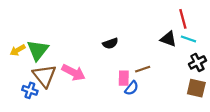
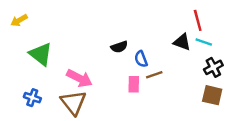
yellow arrow: (18, 50) -> (19, 20), moved
green triangle: (38, 50) -> (41, 54), turned -30
brown triangle: (44, 76) -> (73, 102), moved
blue semicircle: (132, 88) -> (141, 59), moved, turned 120

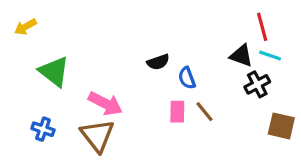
black cross: (213, 67) -> (257, 84), moved
brown line: (154, 75) -> (204, 112), moved, turned 70

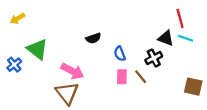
black semicircle: (158, 62) -> (93, 38), moved
blue semicircle: (187, 78) -> (120, 54), moved
black cross: (257, 84) -> (154, 58), moved
blue cross: (43, 129) -> (14, 65), moved, turned 32

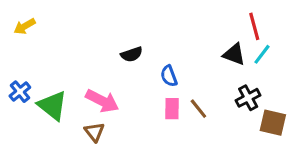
cyan line: (186, 38) -> (262, 54), turned -72
green triangle: (37, 49) -> (53, 106), moved
black cross: (154, 58) -> (248, 98), moved
brown triangle: (67, 93) -> (94, 132), size x0.6

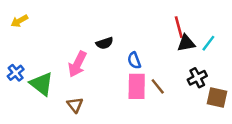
red line: (254, 26) -> (179, 27), moved
black triangle: (234, 54) -> (186, 43), turned -30
pink arrow: (102, 101) -> (77, 64), moved, turned 90
pink rectangle: (172, 109) -> (137, 86), size x1.5

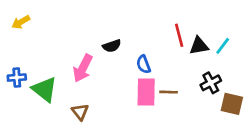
red line: (179, 27) -> (179, 35), moved
blue cross: (16, 73) -> (17, 78), turned 35
brown line: (158, 86) -> (169, 92), turned -49

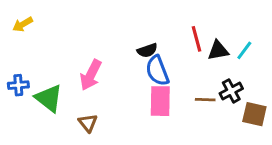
black semicircle: (112, 46) -> (147, 50), moved
blue semicircle: (143, 64) -> (157, 71), size x1.5
brown line: (169, 92) -> (205, 100), moved

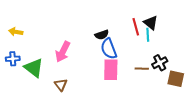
yellow arrow: (23, 24) -> (16, 32), moved, turned 40
black triangle: (218, 50) -> (151, 23), moved, turned 49
cyan line: (244, 50) -> (148, 35), moved, turned -40

